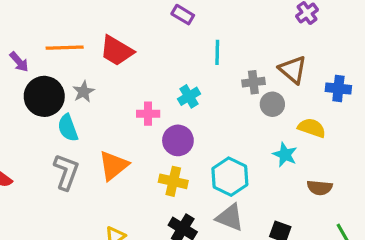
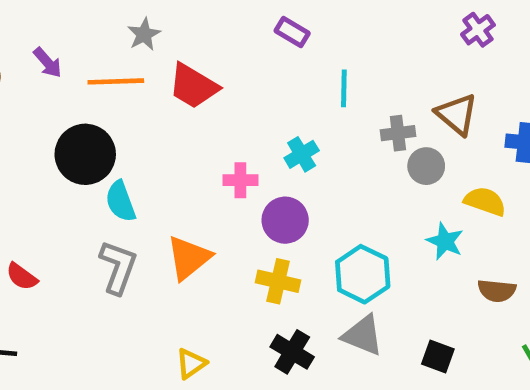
purple arrow: (19, 62) -> (48, 63), moved
gray star: (84, 92) -> (144, 34), moved

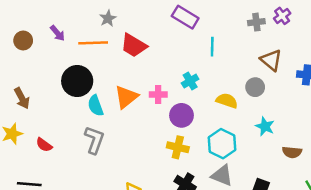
purple rectangle: (292, 32) -> (185, 17), size x1.5
gray cross: (398, 133) -> (256, 22), moved
yellow semicircle: (485, 201) -> (227, 101), moved
orange triangle: (189, 258) -> (126, 97), moved

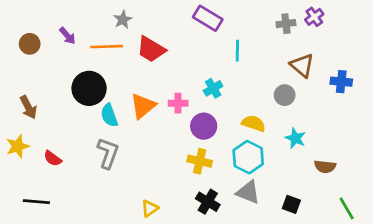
yellow semicircle: (227, 101) -> (254, 123), moved

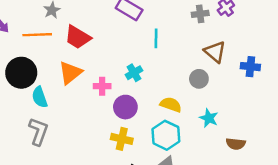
orange triangle: (143, 106) -> (70, 73), moved

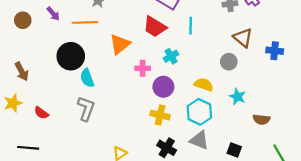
red trapezoid: (78, 37) -> (155, 27), moved
orange triangle: (70, 73) -> (120, 44), moved

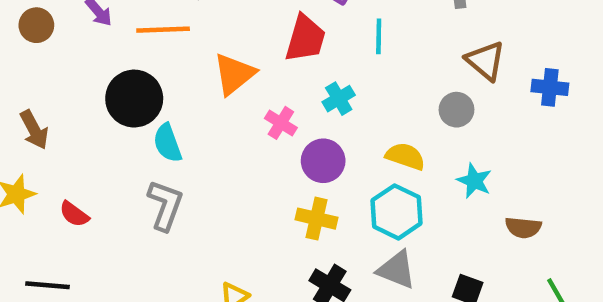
red trapezoid: (155, 27) -> (305, 39), turned -105
pink cross: (143, 68) -> (281, 123), turned 32

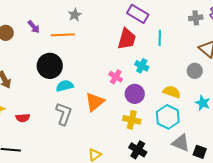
orange triangle: (234, 74) -> (95, 102), moved
cyan cross: (339, 99) -> (142, 66), turned -32
cyan semicircle: (168, 143) -> (65, 86), turned 96
red semicircle: (74, 214) -> (23, 118), turned -40
gray triangle: (396, 270) -> (181, 143), moved

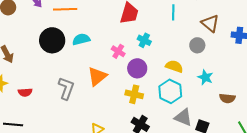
cyan line: (160, 38) -> (173, 12), moved
cyan semicircle: (65, 86) -> (81, 39), moved

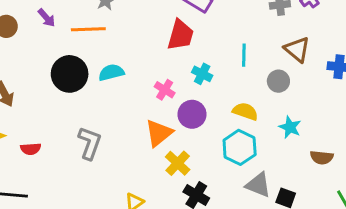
cyan line: (173, 12) -> (244, 55), moved
orange triangle: (97, 76) -> (159, 133), moved
yellow cross: (134, 94) -> (178, 163), moved, turned 30

